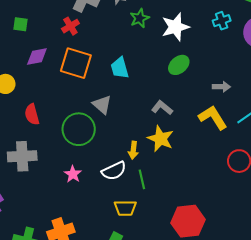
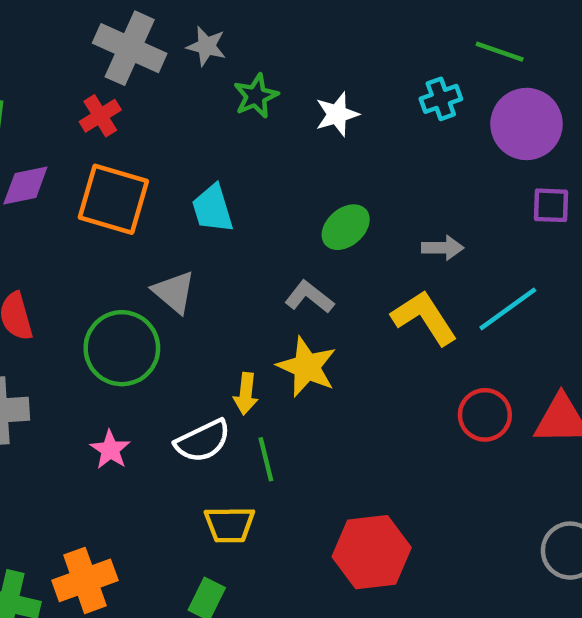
white star: (175, 27) -> (337, 114), size x0.7
green ellipse: (179, 65) -> (346, 227), moved

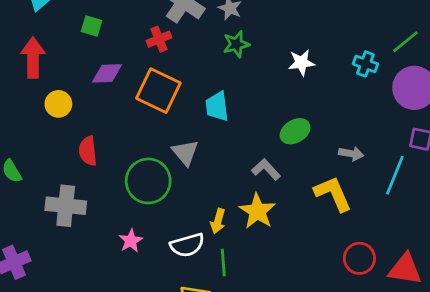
green line: (500, 52) -> (406, 42), turned -68
green star: (256, 96) -> (236, 44), moved
cyan cross: (441, 99) -> (365, 64), turned 30
cyan line: (508, 309) -> (395, 175), moved, turned -42

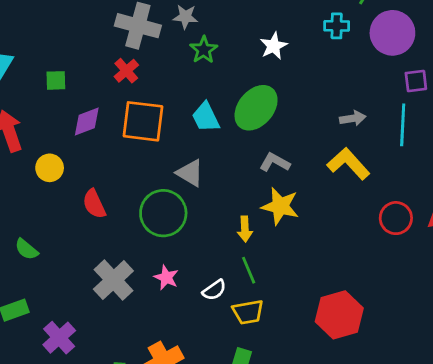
green ellipse: (295, 131) -> (256, 108), moved, size x1.5
gray cross: (66, 206) -> (113, 280), moved, turned -30
white semicircle: (187, 245) -> (214, 290), moved, size x0.7
green line: (223, 262) -> (249, 270), moved

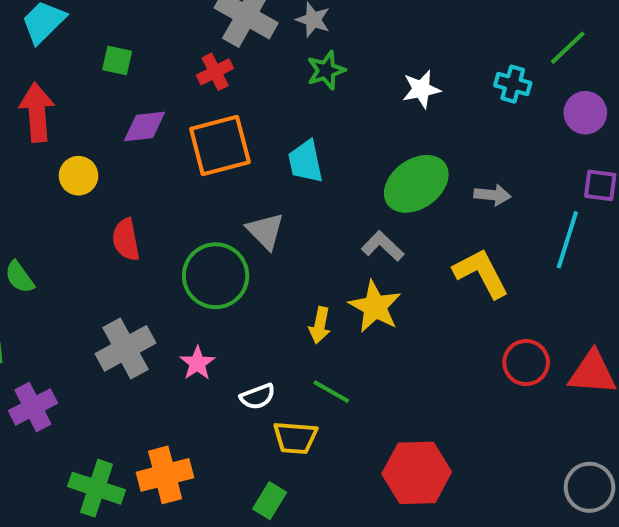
purple circle: (392, 33) -> (585, 113), size x0.7
green ellipse: (256, 108) -> (416, 184), moved
gray arrow: (353, 118) -> (492, 195), moved
orange square: (143, 121) -> (220, 145), turned -36
green line: (249, 270) -> (331, 392), moved, turned -52

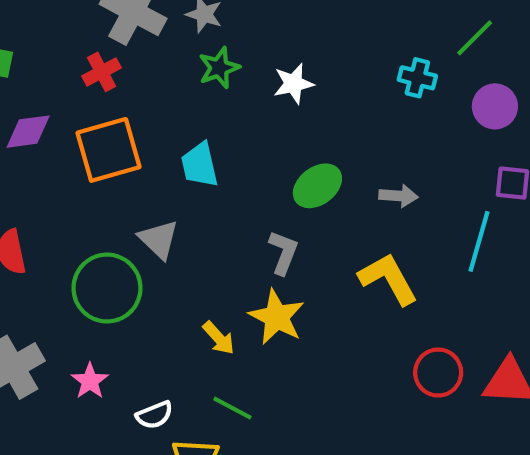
white star: (421, 89) -> (293, 84), moved
green ellipse: (416, 184) -> (317, 186), size x0.7
gray L-shape: (383, 246) -> (283, 253), turned 69
yellow arrow: (320, 325) -> (219, 338), turned -52

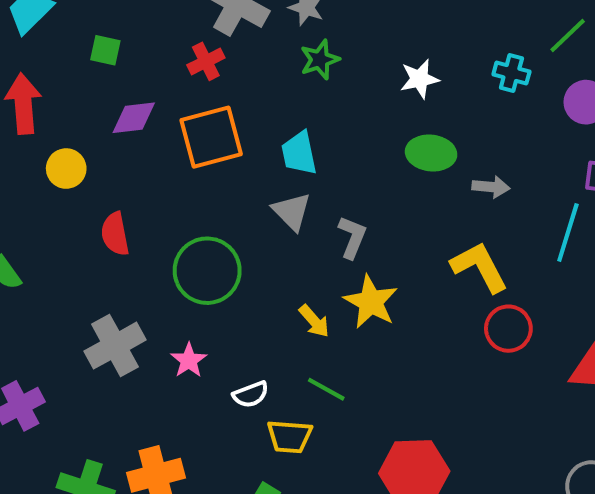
white star: (293, 84) -> (419, 79), moved
green ellipse: (317, 186) -> (431, 153), moved, turned 42
gray triangle: (159, 239) -> (292, 211), moved
gray L-shape: (283, 253) -> (352, 237), moved
red circle: (438, 373) -> (508, 329), moved

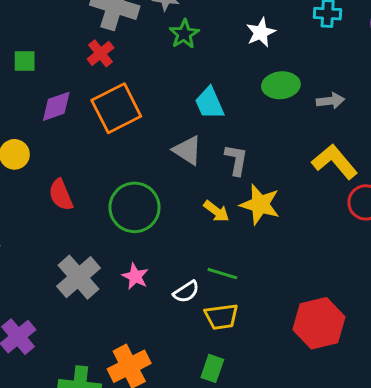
cyan trapezoid: (299, 153) -> (209, 103), moved
yellow arrow: (314, 321) -> (216, 211), moved
green line: (326, 389) -> (222, 274), moved

